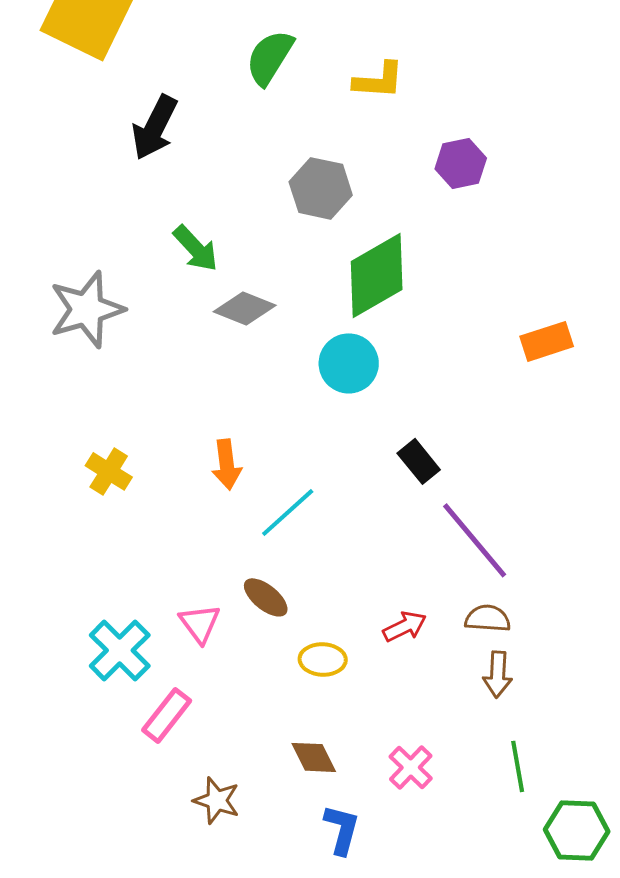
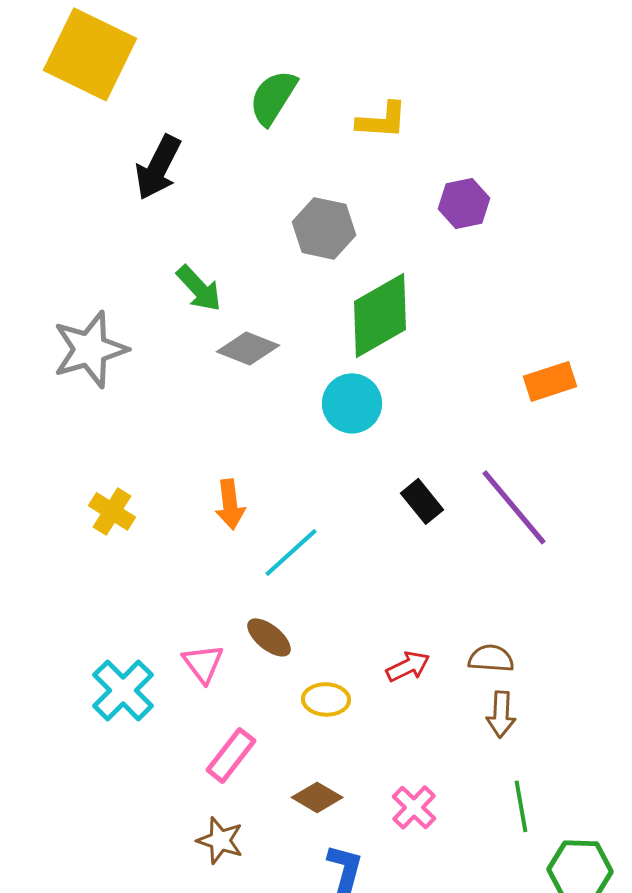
purple line: (475, 540) -> (514, 507), moved
pink rectangle: (167, 715) -> (231, 755), moved
brown diamond: (314, 757) -> (317, 797), turned -33

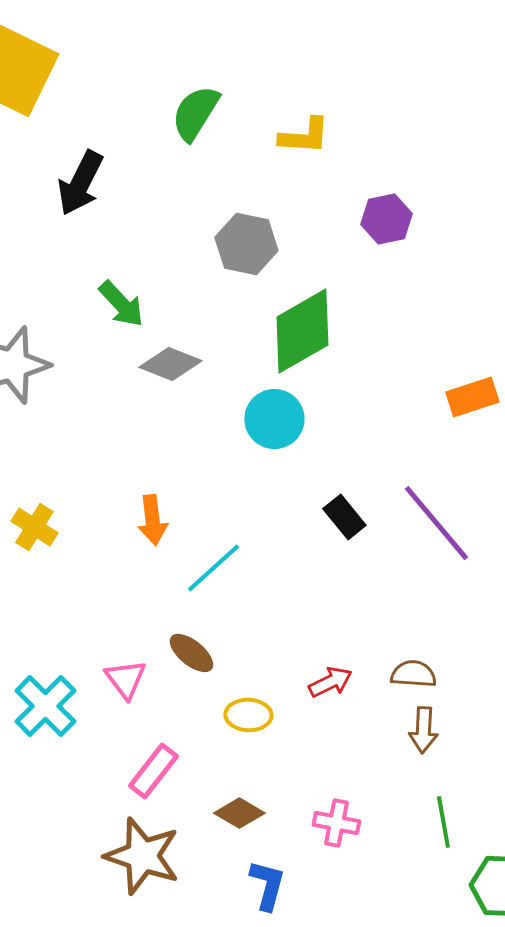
pink cross: (414, 807) -> (336, 823), turned -33
brown star: (220, 840) -> (142, 856), size x1.6

